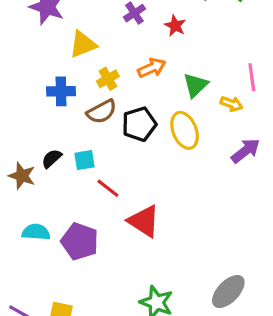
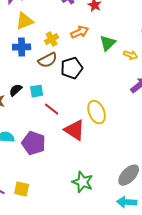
yellow triangle: (83, 44) -> (25, 21), moved
yellow ellipse: (185, 130) -> (97, 112), moved

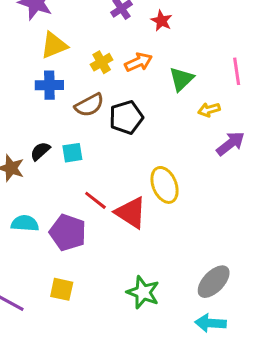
yellow cross: (52, 39) -> (102, 62), moved
yellow arrow: (131, 55) -> (209, 110), moved, turned 144
red line: (52, 109) -> (95, 200), moved
yellow square: (22, 189) -> (62, 289), moved

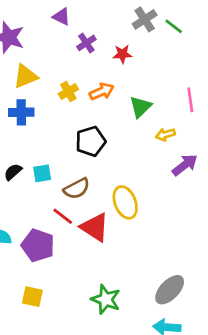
red star: (161, 21) -> (122, 54), turned -30
brown semicircle: (89, 105) -> (77, 189), moved

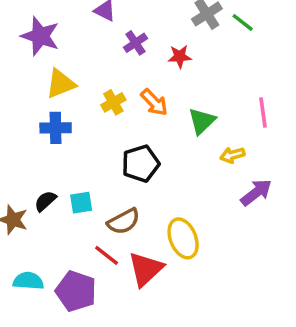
orange arrow: (102, 91) -> (154, 102), turned 70
red triangle: (95, 227) -> (146, 269), turned 44

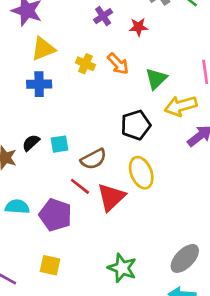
yellow cross: (113, 102) -> (85, 64), turned -36
yellow arrow: (232, 155) -> (181, 106), size x1.6
black pentagon: (141, 164) -> (136, 125), moved

